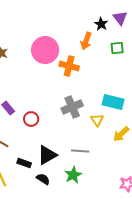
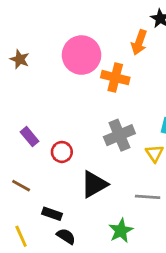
gray line: (80, 151) -> (148, 197), moved
black triangle: (47, 155) -> (94, 184), moved
black semicircle: (43, 179) -> (66, 236), moved

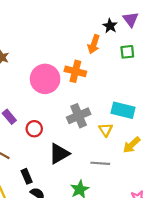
pink circle: (81, 55) -> (45, 79), moved
black rectangle: (52, 214) -> (27, 176), turned 48

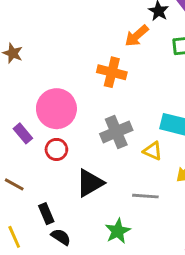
orange arrow: (94, 44) -> (137, 36), turned 30
pink circle: (45, 79) -> (56, 109), moved
yellow triangle: (106, 130) -> (153, 151), turned -32

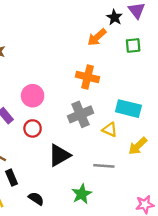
orange cross: (112, 72) -> (88, 77), moved
pink circle: (56, 109) -> (33, 96), size x0.7
black rectangle: (46, 214) -> (12, 178), moved

